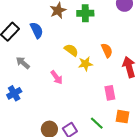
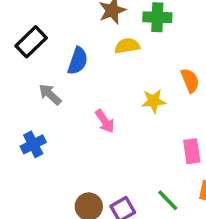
blue semicircle: (37, 30) -> (78, 61), moved, turned 42
yellow semicircle: (71, 50) -> (127, 46), moved, turned -48

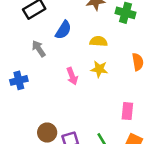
yellow semicircle: (127, 46) -> (99, 41), moved
yellow star: (154, 101) -> (99, 69), moved

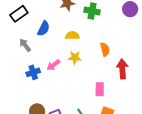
pink arrow: (72, 76) -> (53, 65), turned 80
blue cross: (19, 80) -> (33, 72), moved

